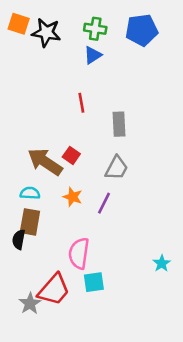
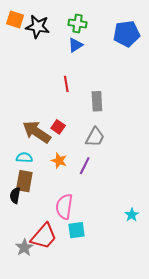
blue pentagon: (142, 30) -> (127, 34), moved

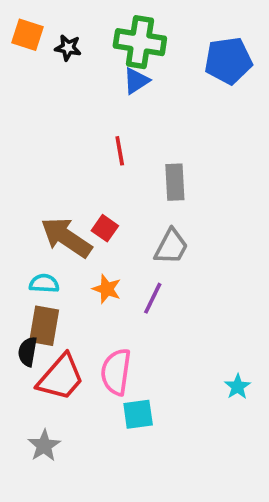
green cross: (78, 24) -> (140, 42), size x1.5
black star: (38, 27) -> (68, 48), size x0.6
red trapezoid: (44, 236) -> (61, 377), moved

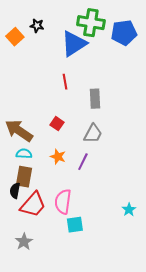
orange square: (28, 35) -> (15, 37), moved, turned 30
green cross: (140, 42) -> (91, 23), moved
blue triangle: (136, 81) -> (74, 44), size x1.8
brown arrow: (66, 237) -> (19, 131), moved

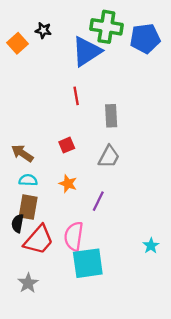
red square: (57, 124) -> (67, 145), turned 32
brown arrow: (19, 131) -> (22, 153), size x0.7
purple line: (83, 162) -> (98, 201), moved
cyan square: (75, 225) -> (88, 263), size x1.6

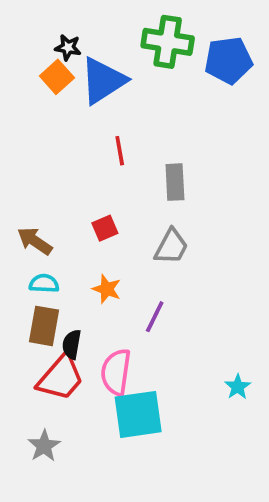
orange square: (18, 43) -> (57, 77), moved
blue triangle: (87, 51) -> (103, 81), moved
black semicircle: (18, 223) -> (72, 344), moved

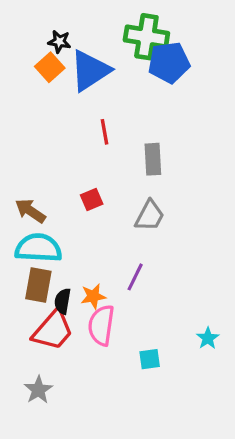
blue pentagon: (228, 60) -> (169, 62), moved
cyan semicircle: (44, 284) -> (38, 248), size x1.8
orange star: (107, 289) -> (93, 296), moved, turned -30
cyan square: (138, 414) -> (150, 359), moved, size x0.5

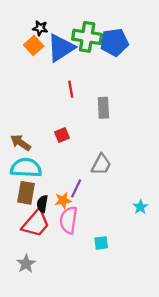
green cross: (146, 37) -> (87, 37), moved
gray trapezoid: (150, 216) -> (101, 164), moved
purple line: (135, 277) -> (76, 188), moved
cyan star: (208, 338) -> (141, 207), moved

